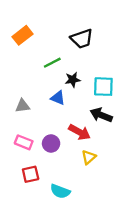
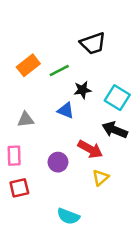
orange rectangle: (23, 35) -> (28, 65), moved
cyan square: (103, 87) -> (117, 98), turned 30
pink rectangle: (24, 142) -> (14, 156), moved, turned 66
red square: (31, 174) -> (19, 188), moved

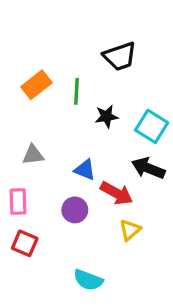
green line: (59, 71) -> (76, 91), turned -60
blue triangle: (66, 111) -> (85, 170), moved
red square: (19, 188) -> (25, 243), turned 36

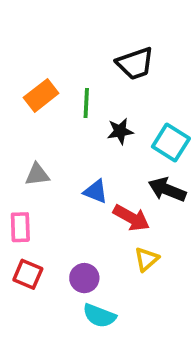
purple circle: (75, 210) -> (84, 278), moved

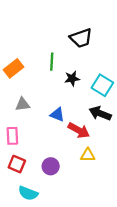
orange rectangle: (41, 95) -> (13, 68), moved
yellow triangle: (146, 259) -> (88, 155), turned 42
cyan semicircle: (99, 316) -> (28, 193), moved

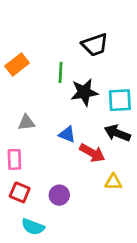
orange rectangle: (13, 68) -> (17, 65), moved
black star: (72, 79) -> (84, 92), size x1.5
cyan square: (102, 85) -> (120, 100), turned -35
yellow triangle: (88, 155) -> (113, 182), moved

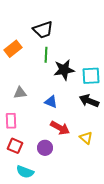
black trapezoid: (95, 45) -> (43, 30), moved
red arrow: (92, 153) -> (60, 128), moved
yellow triangle: (113, 182) -> (86, 138), turned 40

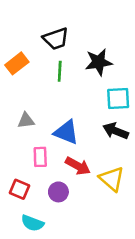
black star: (64, 70) -> (99, 62), moved
blue triangle: (51, 102) -> (66, 132), size x1.5
pink rectangle: (11, 121) -> (40, 157), moved
yellow triangle: (86, 138) -> (112, 179), size x1.5

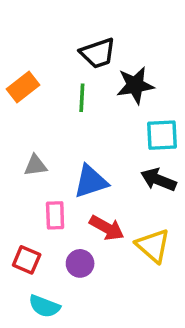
black trapezoid: (56, 39) -> (98, 53), moved
blue triangle: (66, 132) -> (91, 181), turned -40

